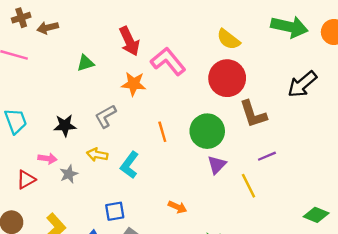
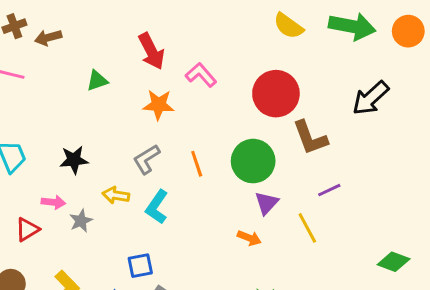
yellow semicircle: (228, 39) -> (288, 26), moved
pink L-shape: (168, 61) -> (201, 75), size x0.7
gray L-shape: (106, 116) -> (147, 159), moved
orange arrow: (178, 207) -> (249, 238), moved

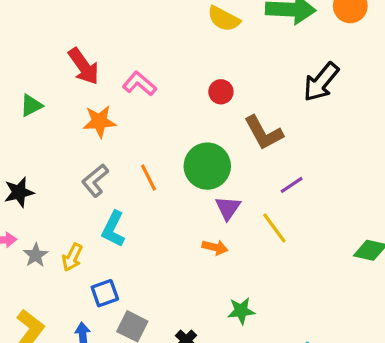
red circle: (276, 94) -> (221, 92), size x0.5
yellow arrow: (116, 195) -> (72, 257), moved, turned -65

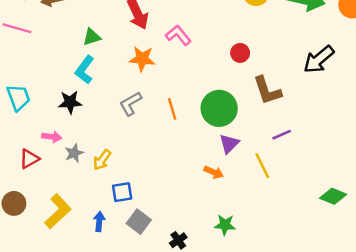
cyan L-shape: (113, 229) -> (85, 70), moved

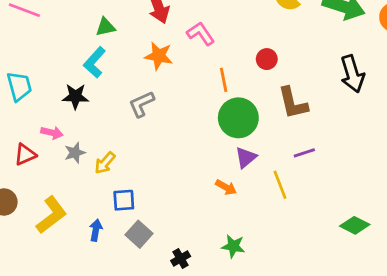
black arrow: (319, 59) -> (352, 74), turned -72
orange line: (172, 109) -> (224, 80), moved

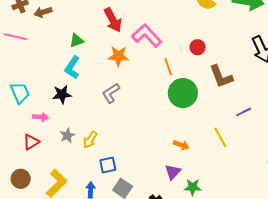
pink L-shape: (201, 34) -> (147, 36), size x1.4
pink arrow: (52, 133) -> (41, 117), moved
purple line: (304, 153) -> (244, 112), moved
purple triangle: (246, 157) -> (173, 172), moved

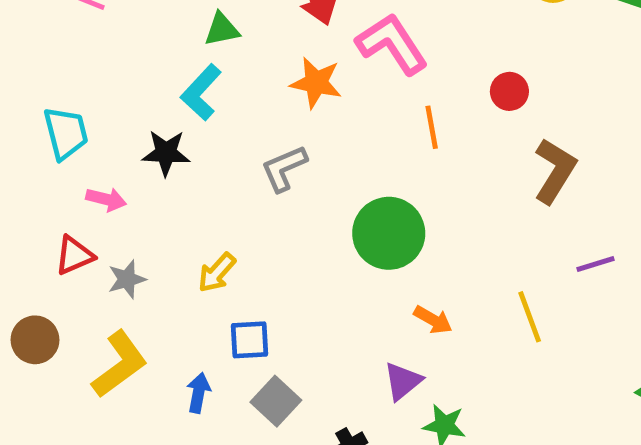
brown L-shape: (221, 77) -> (555, 171), turned -136
green circle: (183, 93) -> (389, 233), moved
gray star: (67, 135) -> (127, 279), moved

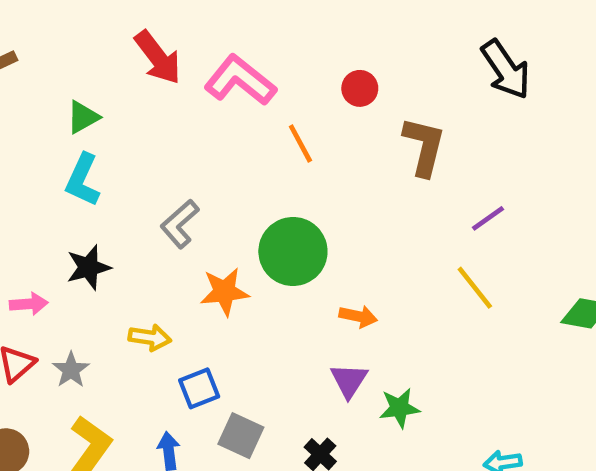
orange star: (316, 83) -> (224, 292), moved
black star: (166, 153) -> (88, 267), moved
yellow arrow: (217, 273) -> (150, 337), turned -105
yellow line: (530, 317) -> (475, 288), moved

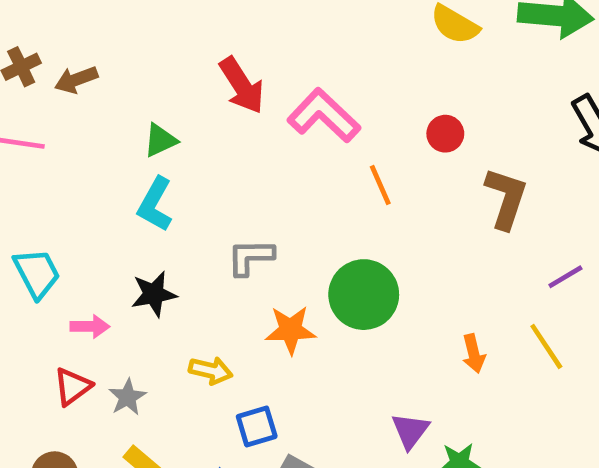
gray L-shape: (180, 224) -> (250, 257), turned 36
orange arrow: (358, 316) -> (474, 354), moved, turned 60

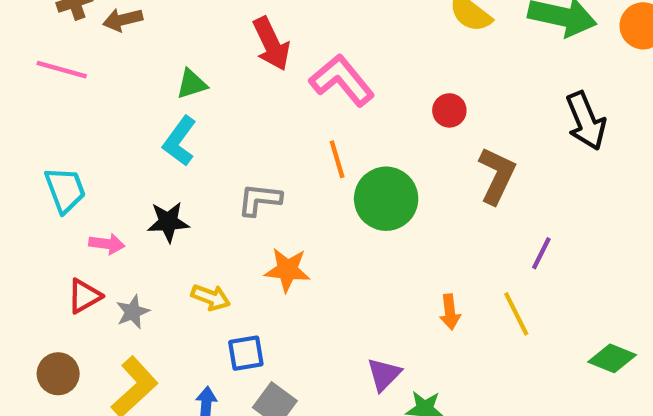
orange line: (380, 185) -> (337, 159), moved
purple line: (565, 277) -> (541, 253), turned -40
green circle: (364, 295) -> (386, 199), moved

